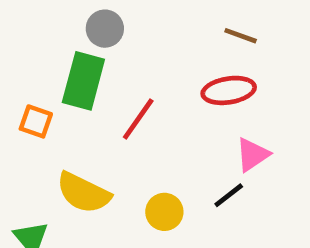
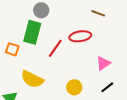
red ellipse: (229, 90) -> (80, 36), moved
black line: (229, 195) -> (107, 87), moved
yellow circle: (164, 212) -> (74, 87), moved

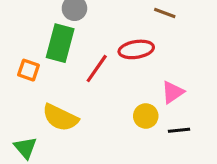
yellow circle: (74, 87) -> (146, 116), moved
black line: (107, 87) -> (179, 130), turned 32

